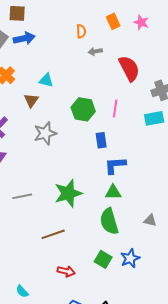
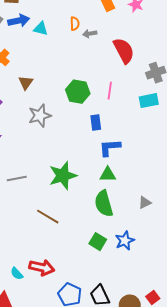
orange semicircle: (81, 31) -> (75, 24), moved
cyan triangle: (46, 80) -> (41, 29), moved
gray triangle: (150, 220) -> (145, 203), turned -40
brown line: (53, 234) -> (48, 217), turned 50
red arrow: (66, 271) -> (42, 268), moved, size x1.4

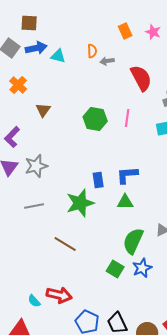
gray star: (40, 116) -> (36, 166), moved
blue rectangle: (96, 123) -> (98, 180), moved
green semicircle: (104, 204) -> (133, 241), moved, turned 40

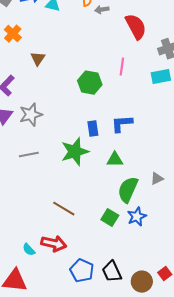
green hexagon: (95, 119) -> (90, 83), moved
green triangle: (125, 202) -> (115, 160), moved
brown line: (65, 244) -> (64, 209), moved

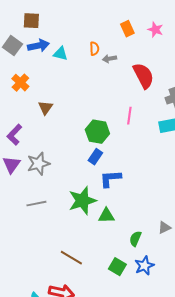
blue L-shape: (122, 124) -> (110, 179), moved
blue rectangle: (93, 129) -> (95, 157), moved, turned 42
green triangle: (115, 160) -> (106, 216), moved
green semicircle: (128, 190) -> (135, 239), size x0.6

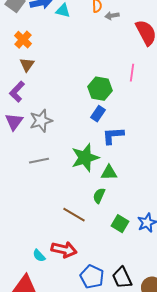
brown triangle: (45, 108) -> (27, 65), moved
green semicircle: (135, 239) -> (99, 196), moved

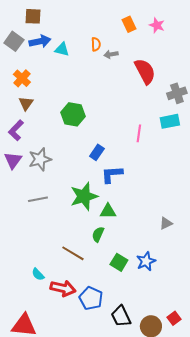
pink line: (132, 73) -> (139, 133), moved
green hexagon: (100, 89) -> (73, 114), moved
cyan semicircle: (39, 256) -> (38, 274), moved
blue pentagon: (92, 277) -> (91, 298), moved

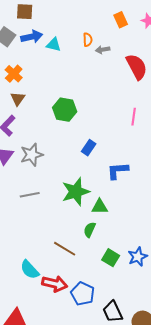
pink line: (139, 133) -> (134, 117), moved
blue L-shape: (112, 174) -> (118, 171), moved
cyan semicircle: (38, 274) -> (30, 270), size x1.5

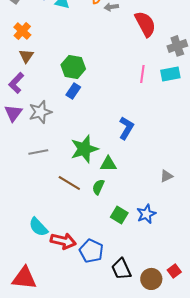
blue rectangle: (89, 148) -> (73, 91), moved
blue L-shape: (118, 171) -> (126, 128), turned 125
brown line: (65, 249) -> (69, 183), moved

